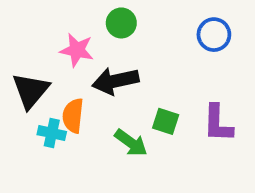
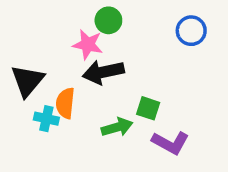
pink star: (77, 50) -> (88, 44), moved
purple L-shape: (218, 123) -> (171, 143), moved, turned -63
green arrow: (131, 143) -> (117, 127), turned -52

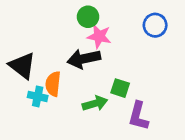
pink star: (88, 44) -> (99, 36), moved
black triangle: (27, 81) -> (22, 66), turned -32
purple L-shape: (171, 143) -> (138, 116), turned 76

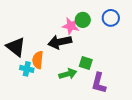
green circle: (88, 17) -> (83, 20), moved

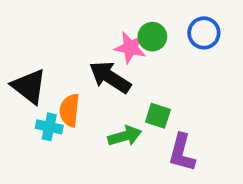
black arrow: (60, 42) -> (110, 77), turned 45

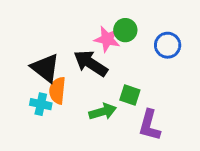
blue circle: (204, 33) -> (168, 45), moved
black triangle: (29, 86) -> (45, 68), moved

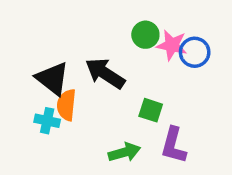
pink star: (107, 39) -> (172, 45), moved
green arrow: (103, 112) -> (124, 152), moved

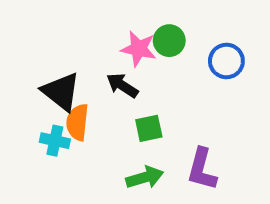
pink star: (172, 45) -> (139, 49), moved
black arrow: (105, 73) -> (122, 86), size x0.7
green square: (151, 110) -> (149, 128), moved, turned -30

